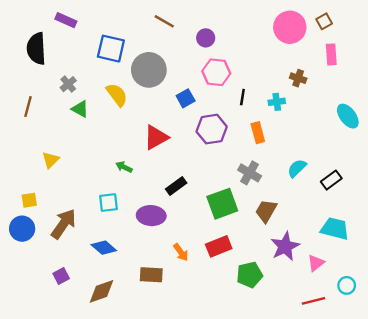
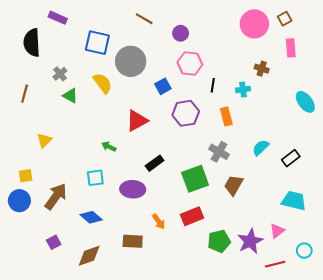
purple star: (285, 246) -> (250, 241), moved

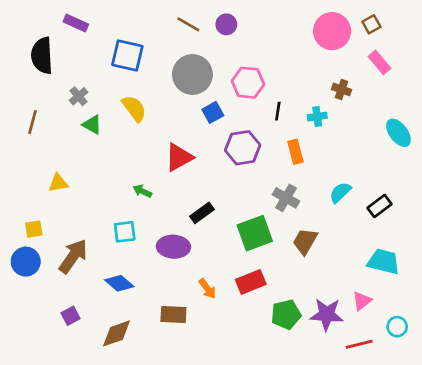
purple circle: (181, 33) -> (226, 24), moved
pink rectangle: (291, 48) -> (380, 62), turned -36
gray circle: (131, 61) -> (192, 75), moved
yellow triangle: (44, 140) -> (58, 183), turned 35
purple star: (250, 241) -> (327, 314), turned 30

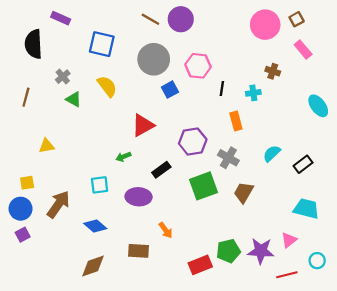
purple circle: (226, 24) -> (181, 19), size x1.5
purple hexagon: (243, 148) -> (193, 142), moved
green arrow: (142, 191) -> (123, 157), moved, turned -48
red rectangle: (251, 282) -> (200, 265), moved
purple square: (70, 316) -> (23, 235), moved

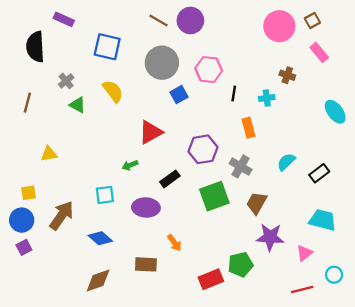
purple star: (261, 251) -> (270, 237), moved

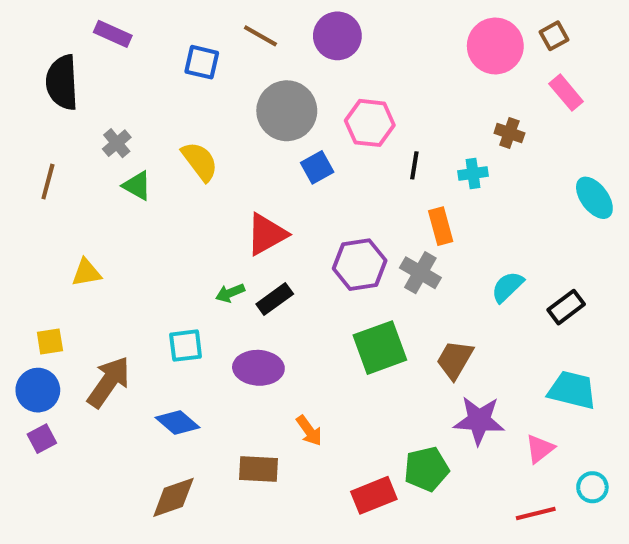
brown line: (158, 20) -> (260, 36), moved
blue square: (107, 47) -> (202, 62), moved, size x0.7
gray cross: (241, 166) -> (420, 273), moved
black rectangle: (170, 179) -> (275, 299), moved

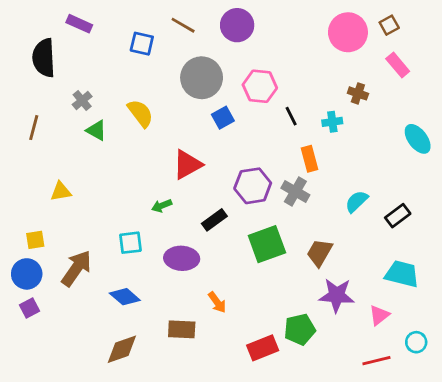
black line: (414, 165) -> (291, 116), turned -36
black rectangle: (275, 299) -> (214, 220), moved

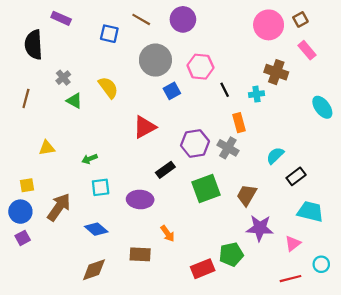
brown cross: (358, 93) -> (276, 72), size x1.5
green arrow: (162, 206) -> (90, 159), moved
black rectangle: (398, 216) -> (296, 176), moved

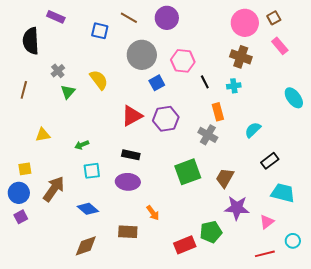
brown cross: (276, 72) -> (241, 57), moved
green triangle: (74, 101) -> (68, 92), turned 42
purple hexagon: (195, 143) -> (166, 119), moved
cyan semicircle: (275, 156) -> (253, 130), moved
black rectangle: (165, 170) -> (131, 155), moved, turned 48

